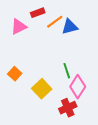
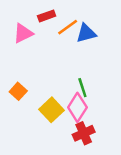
pink diamond: (78, 87) -> (77, 107), moved

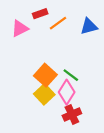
blue triangle: (86, 33) -> (89, 26), moved
green line: (82, 88) -> (71, 75), turned -35
orange square: (18, 91) -> (45, 75), moved, size x1.5

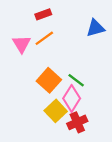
orange line: (58, 23) -> (44, 38), moved
pink triangle: (20, 28) -> (22, 44), moved, turned -36
yellow square: (44, 94) -> (56, 111), moved

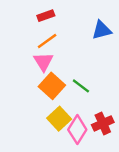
pink triangle: (22, 44) -> (43, 62), moved
pink diamond: (72, 98) -> (77, 130), moved
red cross: (77, 122) -> (103, 123), moved

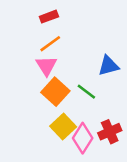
blue triangle: (102, 30) -> (108, 66), moved

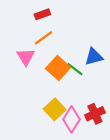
pink triangle: (46, 66) -> (26, 57), moved
orange square: (55, 92) -> (58, 68), moved
green line: (86, 92) -> (75, 69), moved

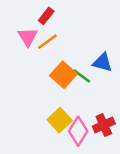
red rectangle: (42, 14) -> (46, 16), turned -32
pink triangle: (26, 57) -> (28, 37), moved
blue triangle: (94, 57) -> (103, 63), turned 30

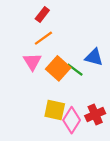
pink triangle: (28, 37) -> (32, 62), moved
yellow square: (60, 120) -> (55, 110), turned -35

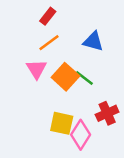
blue triangle: (94, 57) -> (93, 41), moved
red cross: (95, 115) -> (107, 113), moved

